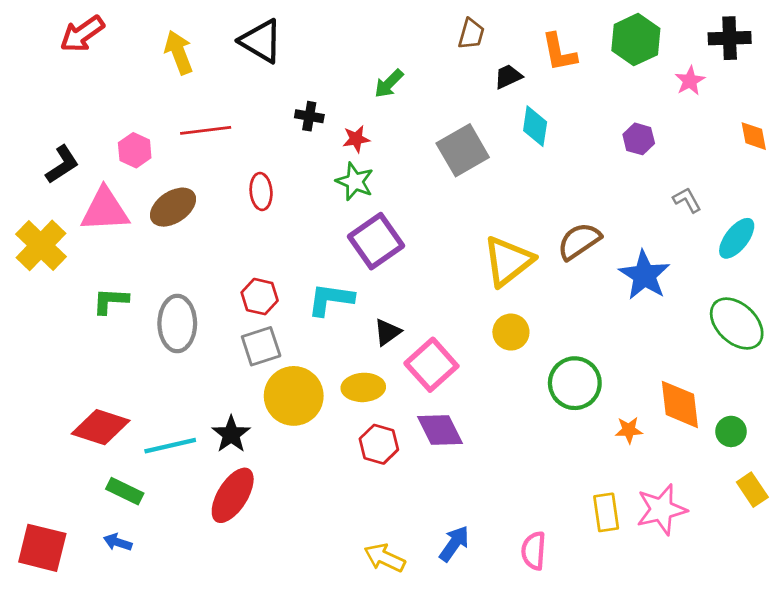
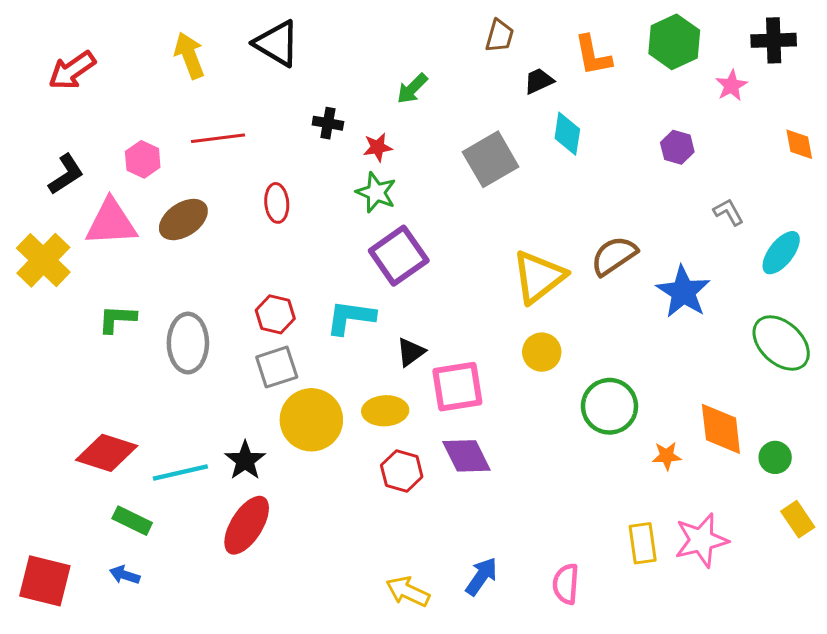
red arrow: (82, 34) -> (72, 70), moved
pink square: (431, 365) -> (457, 387), turned 33

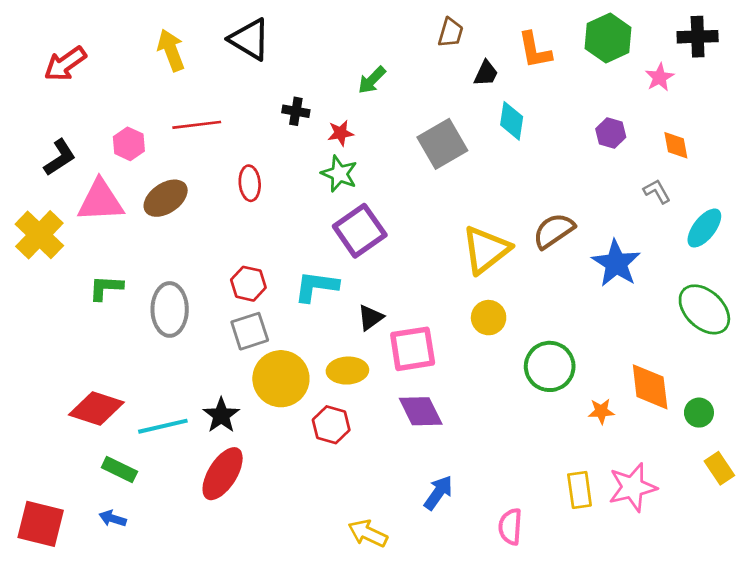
black trapezoid: (539, 81) -> (486, 73), turned 140
orange diamond: (799, 144) -> (676, 145), moved
red hexagon: (402, 471) -> (331, 425), moved
blue arrow: (482, 576) -> (438, 493), moved

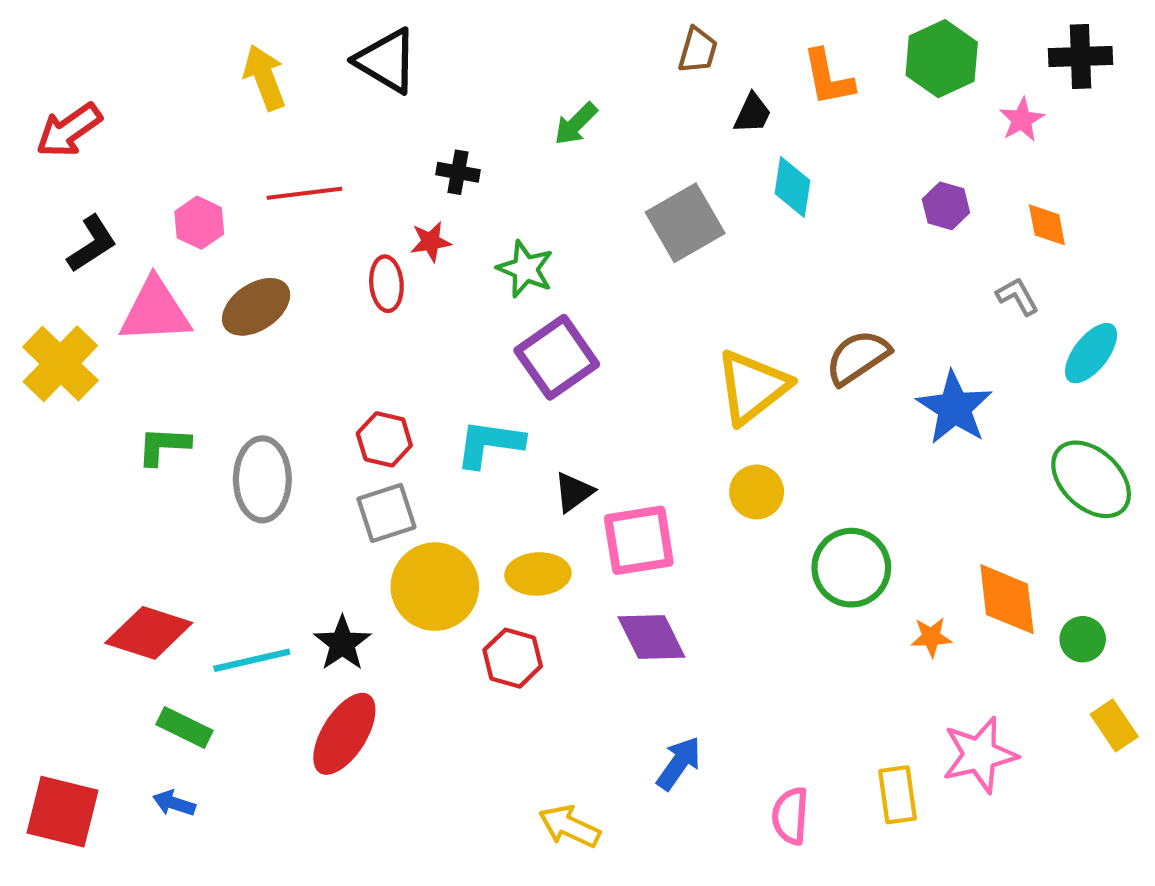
red arrow: (65, 64) -> (69, 130), moved
red star: (341, 133) -> (431, 242), moved
yellow rectangle: (580, 490) -> (898, 795), moved

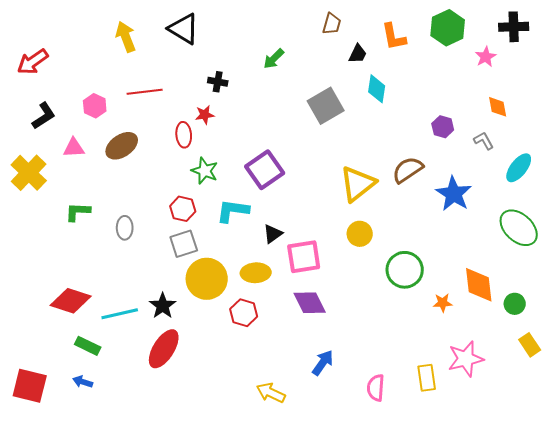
purple hexagon: (946, 206) -> (443, 127), moved
green star: (525, 269) -> (205, 171), moved
pink triangle: (155, 311) -> (74, 148), size x0.6
gray ellipse: (262, 479) -> (125, 228), size x0.6

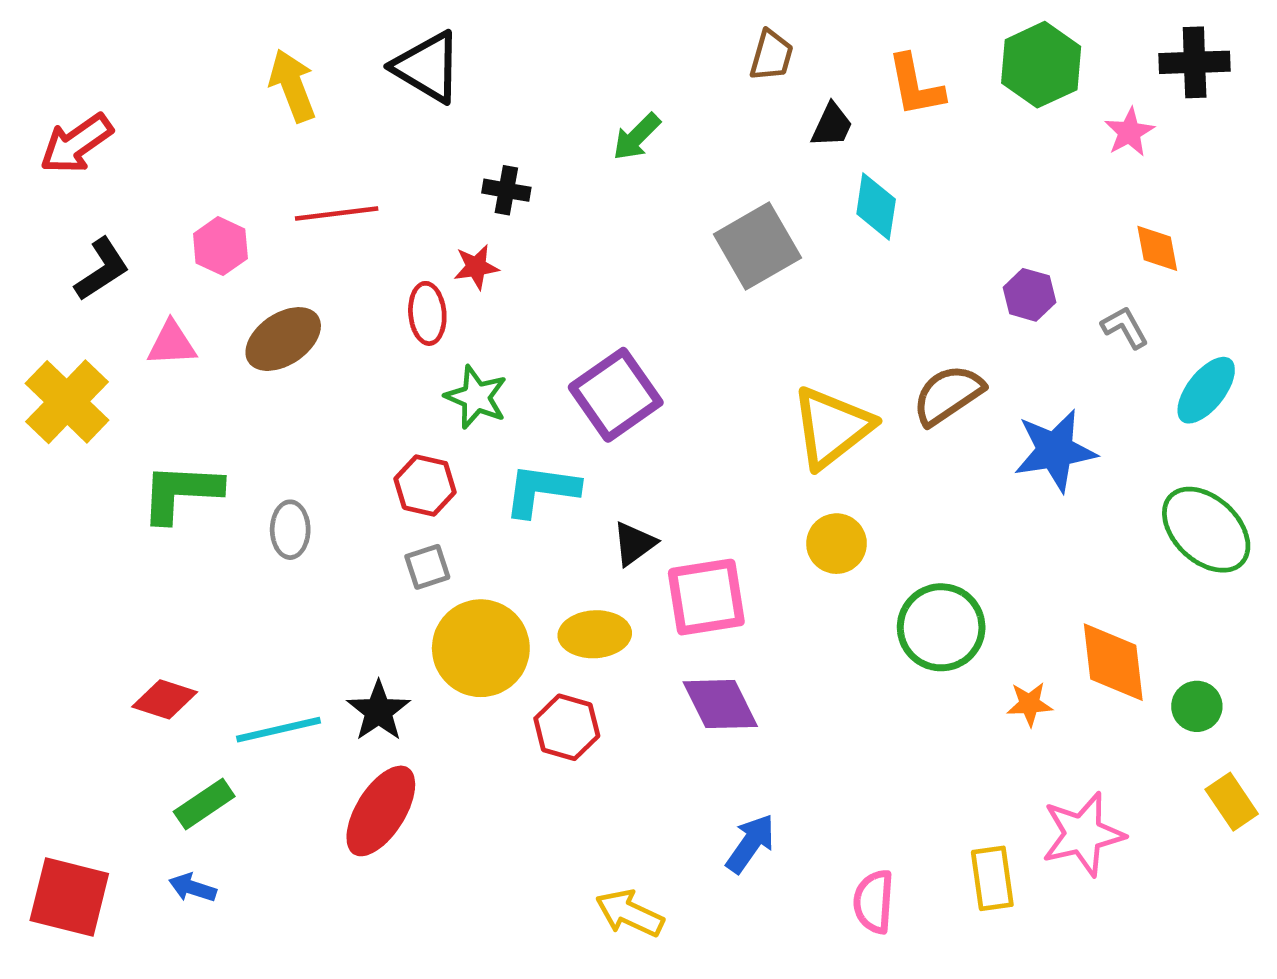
blue star: (454, 194) -> (1055, 451), turned 30
green L-shape: (78, 212) -> (181, 492), size x1.4
gray square: (184, 244) -> (427, 567), size x0.7
red diamond: (71, 301) -> (165, 699), size x0.7
green rectangle: (88, 346) -> (204, 804), turned -60

